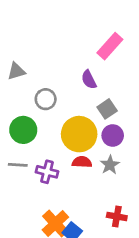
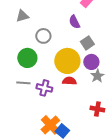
gray star: (110, 165) -> (97, 76), moved
red cross: (117, 217) -> (97, 109), moved

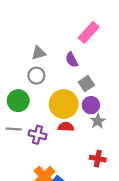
gray triangle: (22, 16) -> (39, 53), moved

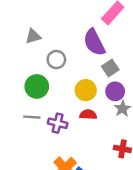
gray triangle: (39, 53) -> (33, 36), moved
purple semicircle: (72, 60) -> (94, 42), size x1.6
yellow circle: (64, 104) -> (86, 90), size x0.7

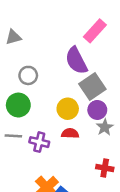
gray triangle: (33, 36) -> (13, 37), moved
gray circle: (56, 60) -> (28, 75), moved
gray square: (110, 68) -> (92, 87), size x1.5

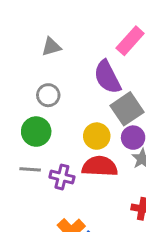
gray triangle: (13, 37) -> (51, 47), moved
red semicircle: (70, 133) -> (100, 166), size x1.6

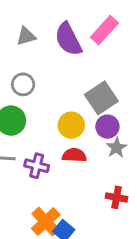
purple semicircle: (107, 77) -> (68, 39), moved
red semicircle: (100, 166) -> (74, 155), size x0.7

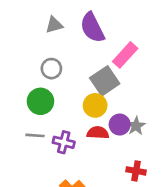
pink rectangle: (104, 30) -> (125, 55), moved
gray square: (101, 98) -> (105, 81), moved
purple circle: (107, 127) -> (120, 125), moved

